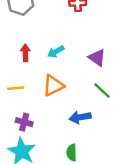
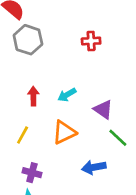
purple triangle: (97, 58) -> (103, 110), moved
yellow line: (16, 88) -> (23, 135), turned -56

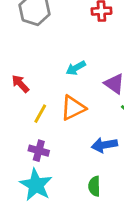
red arrow: (33, 96) -> (20, 84), moved, turned -42
yellow line: (23, 135) -> (40, 114), moved

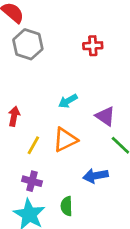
red arrow: (20, 84) -> (14, 116), turned 54
green semicircle: (94, 186) -> (67, 206), moved

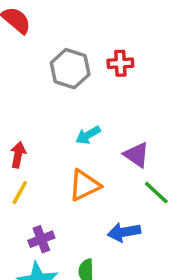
gray hexagon: (28, 44) -> (70, 69), moved
yellow line: (33, 145) -> (20, 193), moved
purple cross: (32, 181) -> (41, 239), turned -36

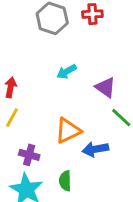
orange triangle: (84, 185) -> (68, 131), moved
purple cross: (41, 239) -> (29, 155), turned 36

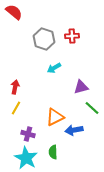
cyan arrow: (67, 72) -> (54, 68), moved
purple triangle: (105, 87) -> (81, 87), turned -49

